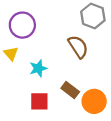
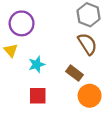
brown semicircle: (78, 47) -> (87, 44), moved
brown rectangle: (70, 90) -> (74, 73), moved

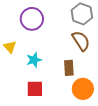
purple circle: (22, 23) -> (32, 19), moved
brown rectangle: (74, 73) -> (69, 68), turned 49

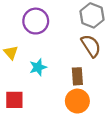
red square: (35, 89) -> (14, 100), moved
orange circle: (83, 89) -> (77, 101), moved

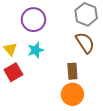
cyan star: (38, 67) -> (36, 50), moved
red square: (14, 100) -> (13, 72), moved, turned -30

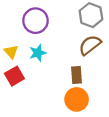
brown semicircle: (85, 43) -> (90, 45), turned -95

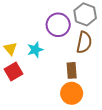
purple circle: (35, 21) -> (58, 25), moved
brown semicircle: (90, 45) -> (84, 42), turned 140

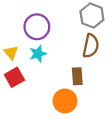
purple circle: (58, 25) -> (37, 27), moved
orange circle: (72, 93) -> (65, 101), moved

